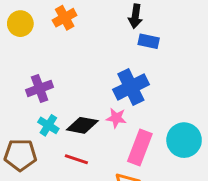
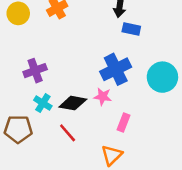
cyan circle: (184, 140) -> (162, 77), moved
pink rectangle: (140, 147) -> (123, 123), size x0.6
red line: (76, 159) -> (68, 133), turned 30

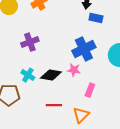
purple cross: (35, 71) -> (30, 42), moved
red line: (68, 133) -> (54, 105), moved, turned -49

